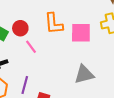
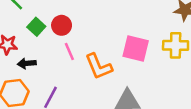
orange L-shape: (54, 24) -> (99, 66), moved, turned -30

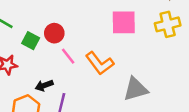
pink square: (136, 48) -> (124, 22), moved
black arrow: (27, 63) -> (44, 85), moved

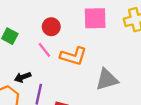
red circle: (54, 33) -> (51, 27), moved
orange L-shape: (100, 63) -> (73, 56), turned -36

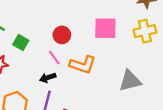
black arrow: (23, 77) -> (48, 78), moved
gray triangle: (107, 79) -> (130, 81), moved

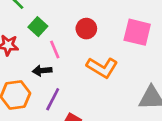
pink line: (54, 57) -> (55, 49), moved
black arrow: (48, 78) -> (42, 71), moved

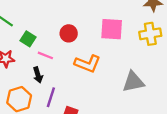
pink line: (55, 49) -> (45, 55), turned -35
black arrow: (42, 71) -> (38, 75), turned -91

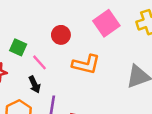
pink square: (112, 29) -> (106, 23), turned -30
pink line: (45, 55) -> (39, 62), turned 35

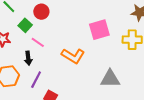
red circle: (61, 35) -> (41, 12), moved
pink line: (39, 62) -> (38, 42), turned -32

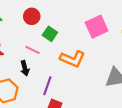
green square: (25, 25) -> (50, 34), moved
purple line: (36, 80) -> (47, 86), moved

